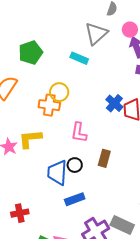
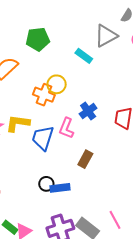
blue cross: (114, 103) -> (88, 111), moved
black circle: (75, 165) -> (46, 184), moved
blue trapezoid: (57, 173) -> (43, 138), moved
blue rectangle: (75, 199) -> (60, 188), moved

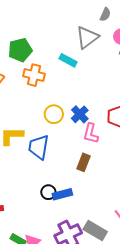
yellow circle: (57, 84) -> (54, 114), moved
orange cross: (44, 95) -> (34, 75), moved
pink L-shape: (66, 128) -> (91, 133), moved

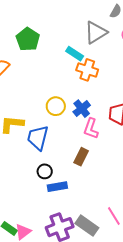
green pentagon: (20, 50) -> (28, 39), turned -30
orange cross: (34, 75) -> (87, 70), moved
black circle: (48, 192) -> (45, 171), moved

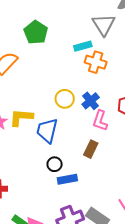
gray triangle: (96, 33) -> (104, 25), turned -30
cyan rectangle: (75, 54) -> (83, 46), turned -48

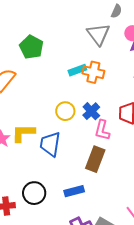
cyan rectangle: (83, 46) -> (77, 70), moved
brown rectangle: (91, 149) -> (95, 159), size x1.4
black circle: (55, 164) -> (34, 193), moved, size x1.5

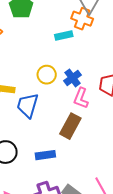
orange cross: (93, 72) -> (82, 19), moved

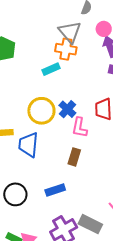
yellow circle: (47, 75) -> (41, 111), size x1.4
brown rectangle: (70, 126) -> (74, 157), size x0.7

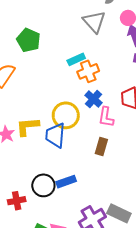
orange cross: (66, 49) -> (88, 71), moved, turned -30
yellow circle: (41, 111) -> (66, 115), moved
blue rectangle: (55, 190) -> (66, 182), moved

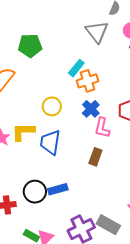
green pentagon: (28, 40) -> (30, 46), turned -30
cyan rectangle: (76, 59) -> (76, 68), turned -30
yellow circle: (66, 115) -> (52, 106), moved, size x0.7

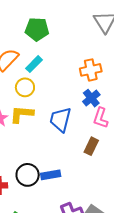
cyan rectangle: (76, 68) -> (34, 64), moved
yellow circle: (52, 106) -> (25, 87), moved
blue trapezoid: (50, 142) -> (60, 120), moved

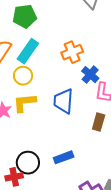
cyan rectangle: (34, 64) -> (28, 51), size x1.4
orange cross: (91, 70) -> (72, 52), moved
black circle: (28, 175) -> (28, 163), moved

